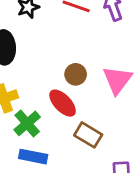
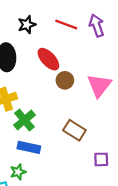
red ellipse: (63, 103) -> (48, 59), moved

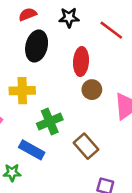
red ellipse: (48, 59) -> (81, 62), turned 30
green cross: (24, 120) -> (50, 122), moved

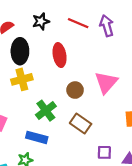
brown circle: (92, 90) -> (75, 90), moved
yellow cross: (22, 91) -> (22, 79), moved

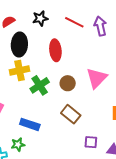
green cross: (46, 111) -> (40, 85), moved

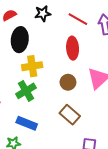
red ellipse: (55, 50) -> (73, 48), moved
yellow cross: (20, 70) -> (32, 66), moved
green cross: (40, 85) -> (26, 91), moved

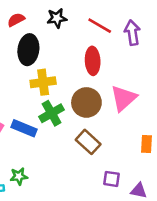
brown circle: (68, 82) -> (86, 102), size x1.5
green cross: (26, 91) -> (52, 113), moved
blue rectangle: (27, 123) -> (24, 128), moved

